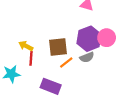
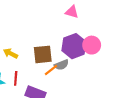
gray semicircle: (87, 57) -> (61, 65), moved
red line: (31, 58) -> (16, 78), moved

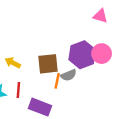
pink triangle: (72, 12) -> (100, 16), moved
orange line: (51, 70) -> (57, 81), turned -40

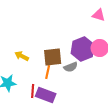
orange line: (57, 81) -> (48, 72), moved
red line: (18, 90) -> (33, 91), moved

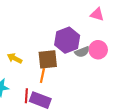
purple hexagon: (83, 49) -> (67, 40), moved
gray semicircle: (71, 67) -> (82, 52), moved

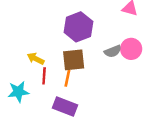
purple hexagon: (67, 40) -> (78, 27), moved
red line: (26, 96) -> (44, 76), moved

